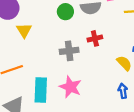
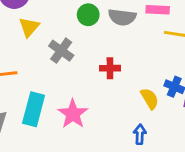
red cross: (95, 38) -> (110, 68), moved
gray cross: (69, 51) -> (61, 51), moved, turned 30

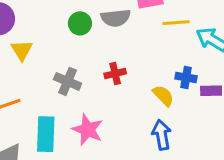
gray cross: (61, 51) -> (68, 81), moved
blue arrow: (140, 134) -> (162, 135), size x1.4

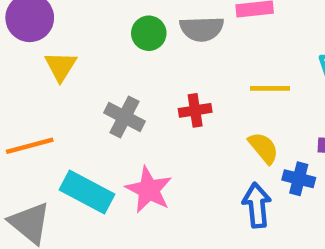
yellow line: (176, 23) -> (270, 88), moved
blue cross: (186, 77) -> (299, 179), moved
cyan rectangle: (46, 134) -> (87, 192), turned -68

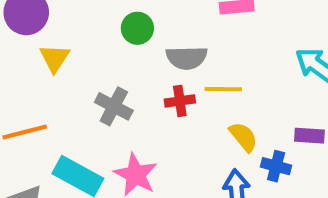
gray semicircle: (202, 29) -> (187, 58), moved
yellow line: (270, 88) -> (223, 89), moved

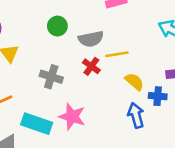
red cross: (180, 101) -> (91, 66), turned -36

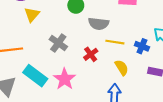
red cross: (91, 66) -> (91, 54), moved
blue cross: (158, 96) -> (142, 46), moved

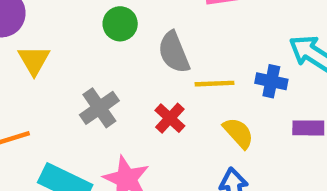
gray semicircle: (99, 24) -> (174, 52), turned 72
gray cross: (58, 43) -> (99, 108), turned 30

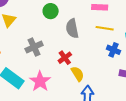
yellow line: (214, 84) -> (105, 28), moved
yellow semicircle: (238, 133) -> (78, 74), moved

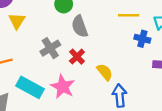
gray semicircle: (72, 28) -> (80, 26), moved
red cross: (65, 58) -> (77, 57), moved

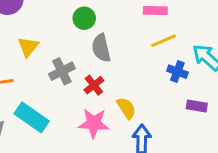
yellow line: (129, 15) -> (163, 41), turned -30
yellow triangle: (17, 21) -> (28, 47), moved
pink star: (63, 87) -> (94, 123), moved, turned -30

